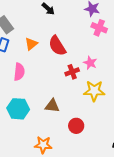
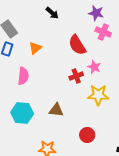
red semicircle: (57, 46) -> (77, 45), moved
red circle: (76, 126) -> (87, 135), moved

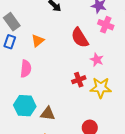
red cross: (76, 76) -> (79, 80), moved
brown triangle: (56, 110) -> (48, 114), moved

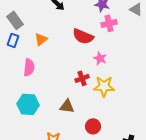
pink cross: (106, 25) -> (109, 23), turned -35
red semicircle: (80, 38) -> (83, 36), turned -35
brown triangle: (48, 114) -> (67, 106), moved

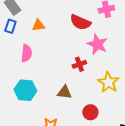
orange triangle: (41, 39) -> (38, 25), turned 32
pink star: (100, 58) -> (97, 44), size x1.5
yellow star: (104, 86) -> (108, 82), moved, turned 30

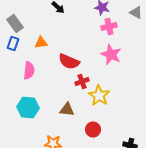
red semicircle: (80, 22) -> (69, 62), moved
pink star: (97, 44) -> (111, 54), moved
yellow star: (108, 82) -> (99, 96), moved

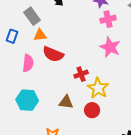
gray rectangle: (15, 24) -> (32, 16), moved
red semicircle: (69, 62) -> (53, 54), moved
red circle: (93, 130) -> (92, 110), moved

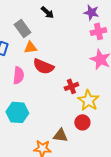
brown triangle: (66, 102) -> (60, 135), moved

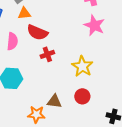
red cross: (71, 86) -> (47, 54), moved
red circle: (82, 122) -> (82, 96), moved

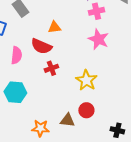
orange triangle: (24, 13) -> (54, 27), moved
brown triangle: (54, 101) -> (67, 120), moved

